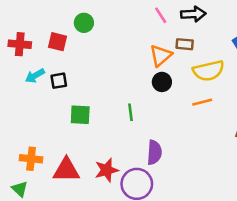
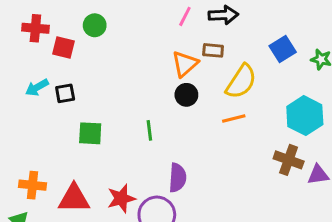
pink line: (161, 15) -> (185, 16), turned 60
red cross: (20, 44) -> (35, 28), moved
yellow semicircle: (208, 71) -> (241, 82), turned -44

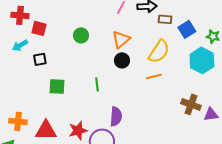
green circle: (95, 25) -> (81, 35), moved
brown rectangle: (213, 50) -> (165, 19), moved
cyan arrow: (37, 87) -> (20, 45), moved
cyan hexagon: (305, 116) -> (202, 60), moved

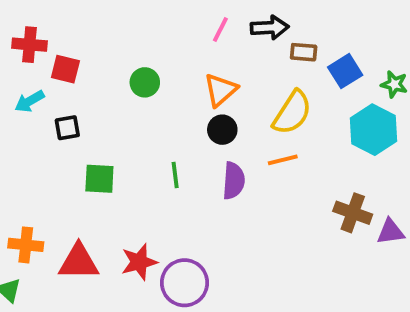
purple semicircle: (116, 116) -> (234, 181), moved

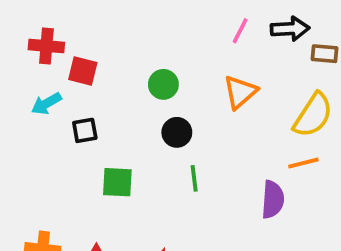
black circle: (222, 130) -> (177, 132), moved
purple semicircle: (234, 181) -> (273, 199), moved

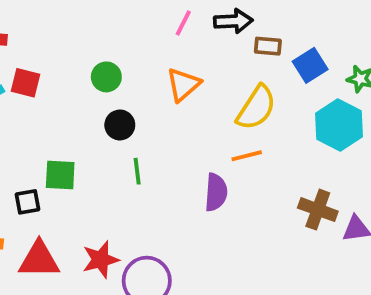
red square: (83, 71) -> (26, 83), moved
black square: (85, 130) -> (28, 202), moved

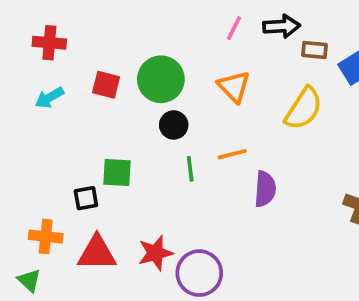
green circle: (106, 77) -> (161, 79), size x1.6
red square: (26, 83) -> (106, 85), moved
orange triangle: (183, 85) -> (234, 87), turned -33
orange line: (247, 156) -> (232, 154), moved

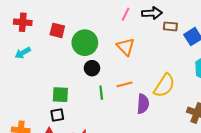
red square: (106, 85) -> (57, 30), moved
yellow semicircle: (303, 109) -> (164, 85), moved
black square: (86, 198) -> (57, 115), moved

